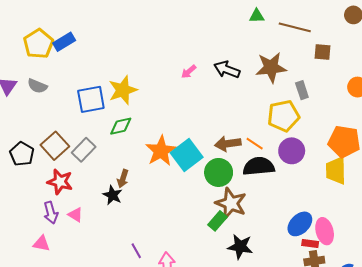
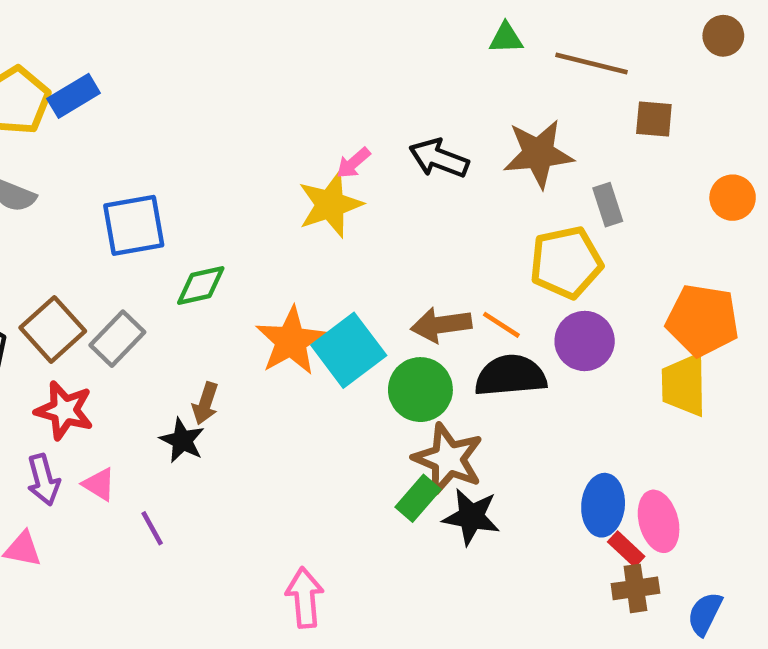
yellow star: (123, 90) -> (330, 205), moved
blue ellipse: (300, 224) -> (603, 505), turned -40
red rectangle: (310, 244) -> (626, 549), turned 35
black star: (240, 247) -> (471, 517), moved
purple line: (136, 251) -> (152, 528), moved

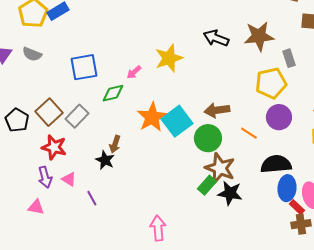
pink arrow: (353, 163) -> (134, 72), moved
orange line: (501, 325) -> (249, 133), moved
black semicircle: (511, 376) -> (276, 164), moved

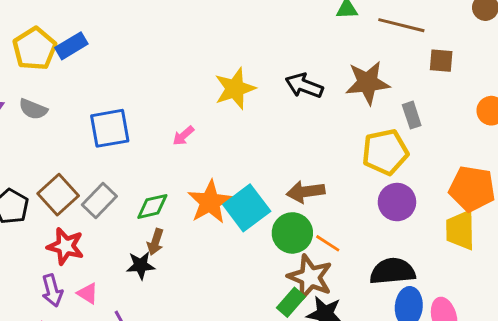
yellow star: (169, 58) -> (235, 89), moved
green diamond: (113, 93) -> (152, 206), moved
orange line: (249, 133) -> (328, 243), moved
black star: (105, 160) -> (141, 265), turned -30

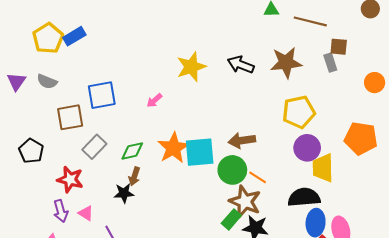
gray rectangle: (412, 115) -> (330, 63), moved
brown square: (58, 195) -> (70, 117), moved, turned 32
cyan square: (247, 208) -> (200, 152), turned 32
yellow trapezoid: (460, 230) -> (323, 168), moved

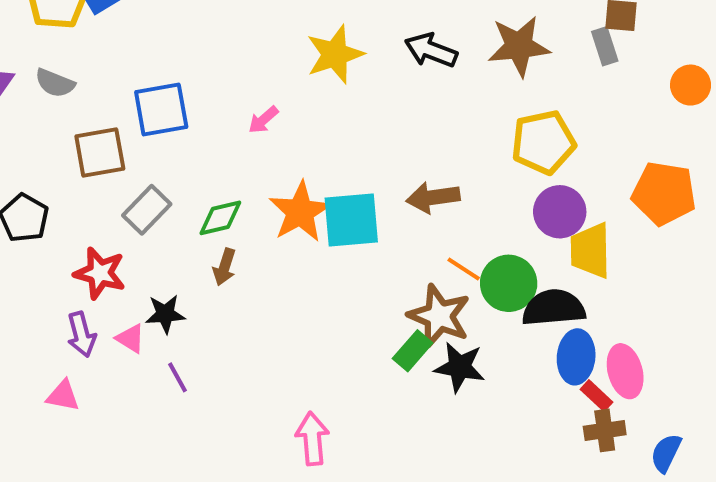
green circle: (232, 170) -> (509, 283), moved
black star: (124, 193) -> (165, 314), moved

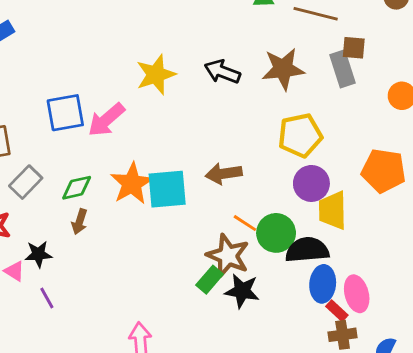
gray rectangle: (605, 46) -> (343, 69), size x1.4
blue square: (161, 110) -> (65, 113), moved
pink arrow: (263, 120) -> (106, 120), size x1.8

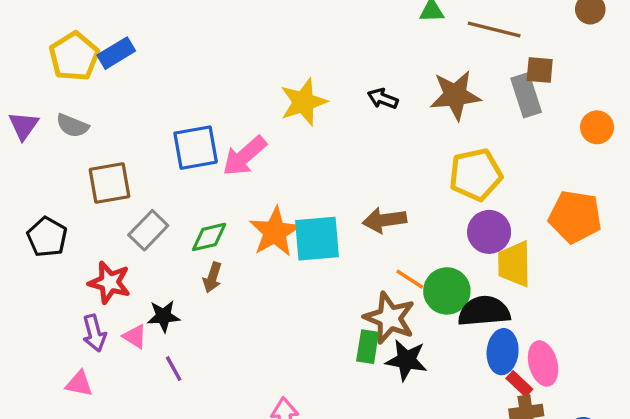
black arrow: (222, 72) -> (383, 99), size x0.7
green rectangle: (210, 280) -> (368, 347), turned -32

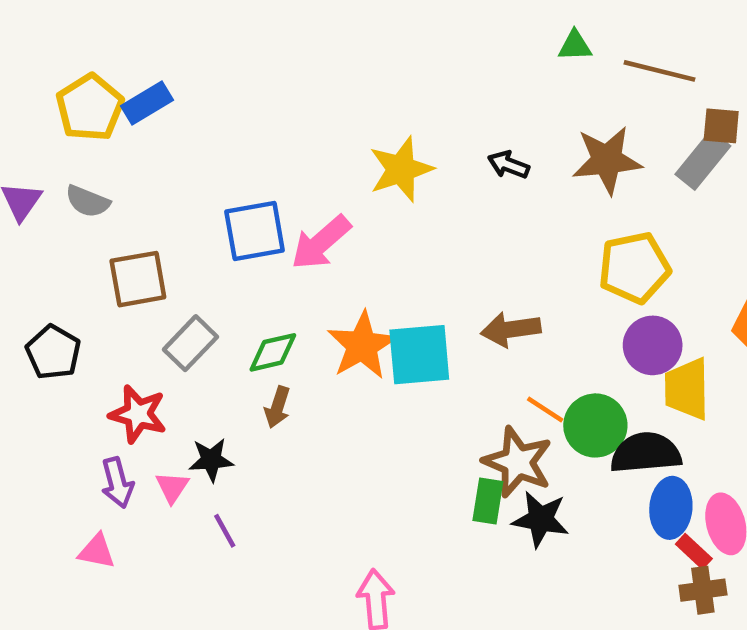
gray rectangle: (526, 95) -> (703, 160), turned 57
pink triangle: (135, 336) -> (172, 487), turned 32

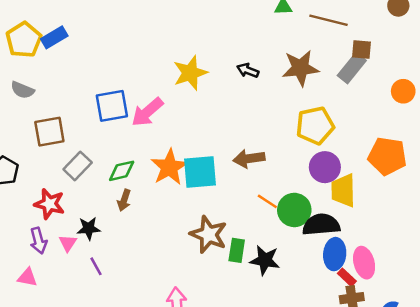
brown star: (518, 462) -> (209, 234), moved

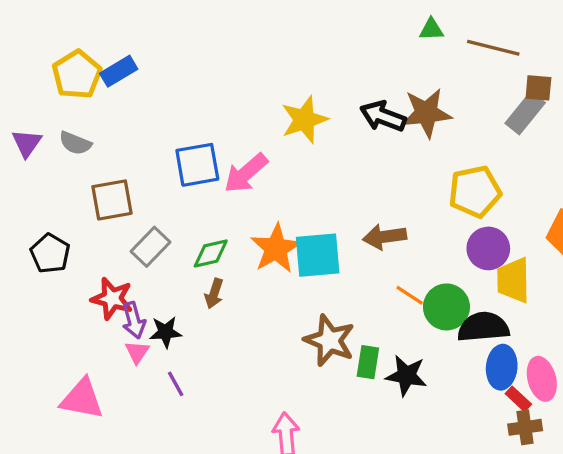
brown star: (300, 68) -> (426, 113), moved
black arrow: (248, 70) -> (383, 116), size x1.5
purple arrow: (38, 241) -> (134, 320), moved
pink triangle: (27, 277) -> (82, 399), size x1.6

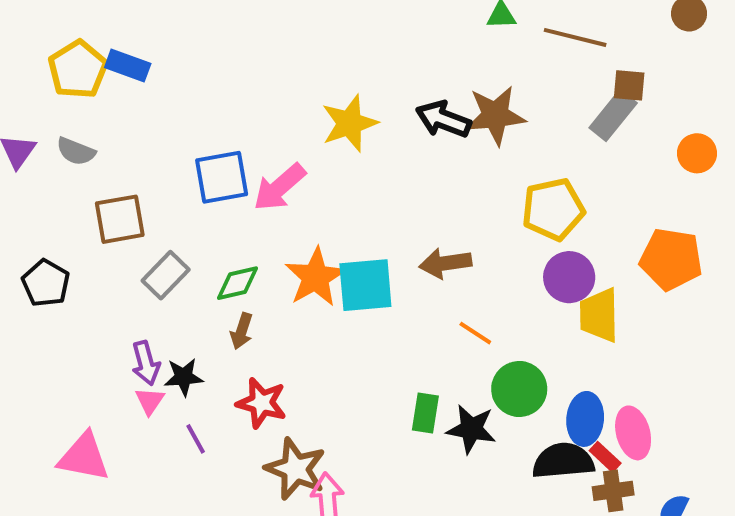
blue rectangle: (119, 71) -> (128, 65), turned 51
red star: (112, 299) -> (262, 403), moved
green circle: (446, 307) -> (519, 389), moved
black semicircle: (483, 327) -> (563, 461), moved
brown star: (329, 340) -> (296, 469), moved

